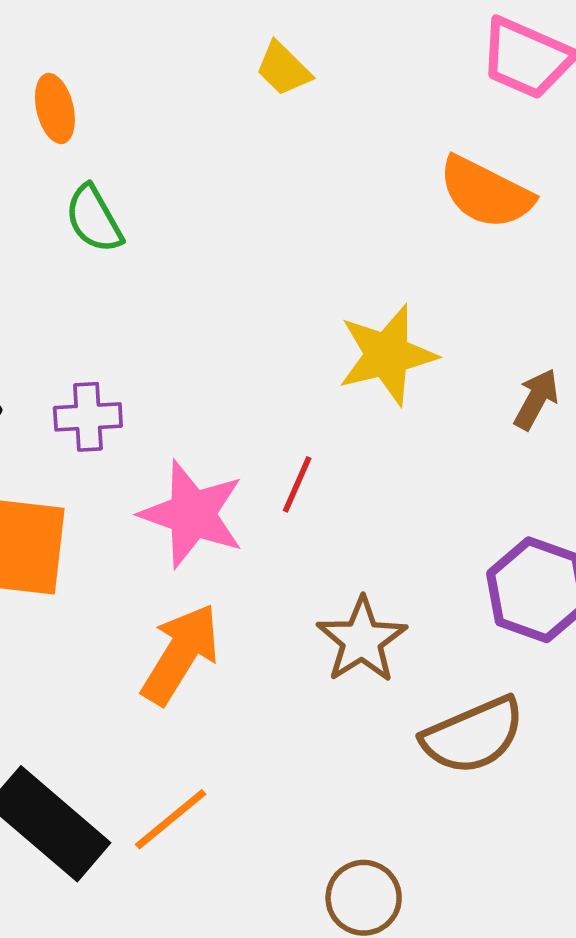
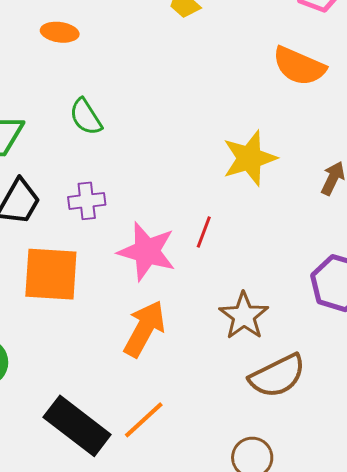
orange ellipse: (55, 108) -> (60, 32), turned -66
green semicircle: (94, 219) -> (86, 117), moved
brown semicircle: (473, 735) -> (277, 376), moved

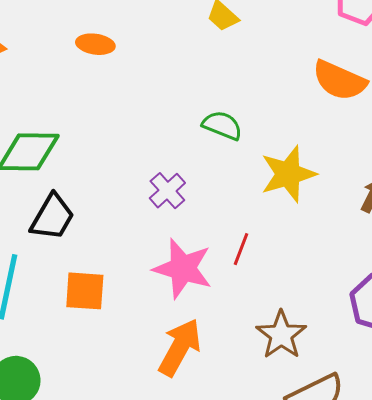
green semicircle: (86, 117) -> (222, 125), moved, turned 144
purple cross: (87, 201) -> (167, 191), moved, turned -36
orange square: (51, 274) -> (85, 291), size x0.7

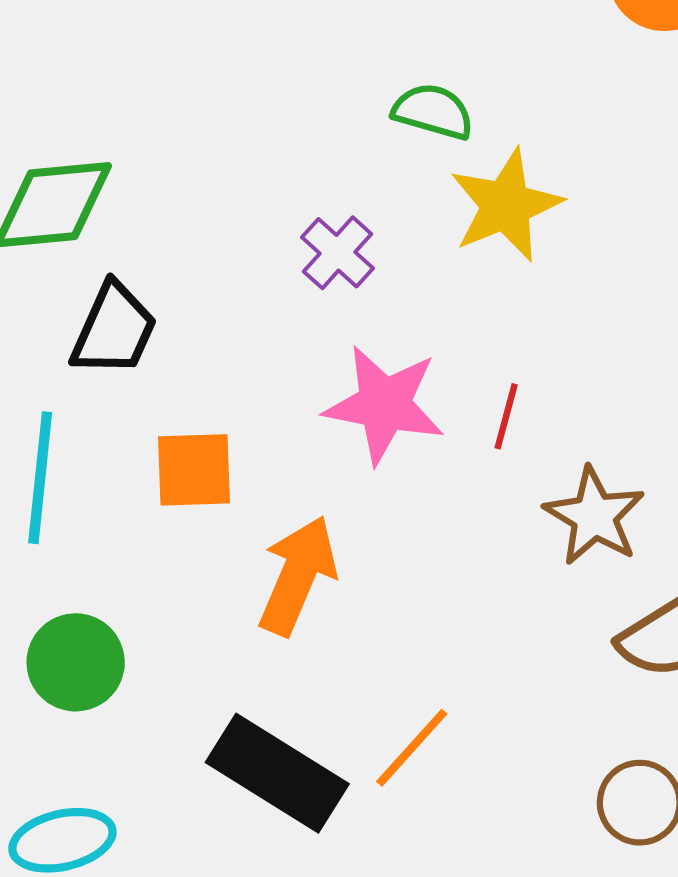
yellow star: (288, 174) -> (506, 205), moved
red line: (241, 249) -> (506, 416), moved
orange arrow: (180, 347) -> (298, 575), moved

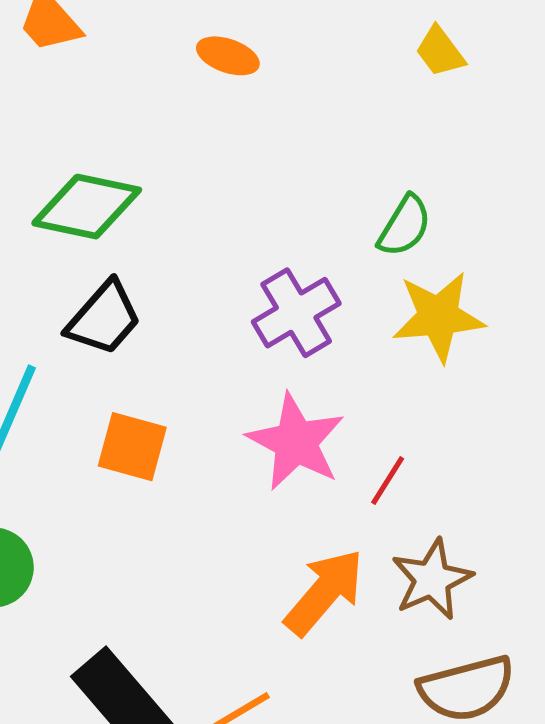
green semicircle: (433, 111) -> (405, 226), turned 88
purple cross: (338, 253) -> (296, 313), size x1.4
orange arrow: (298, 575) -> (324, 592), moved

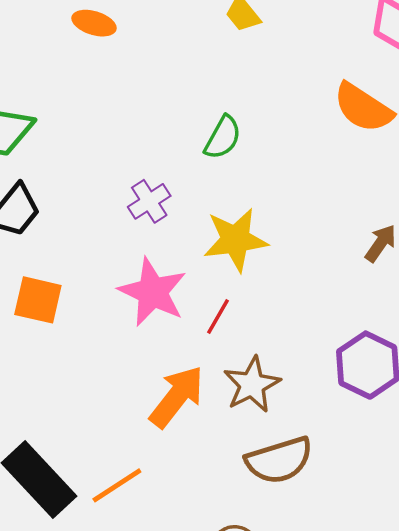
purple cross: (296, 313) -> (149, 201), size x0.7
yellow star: (438, 317) -> (235, 240), moved

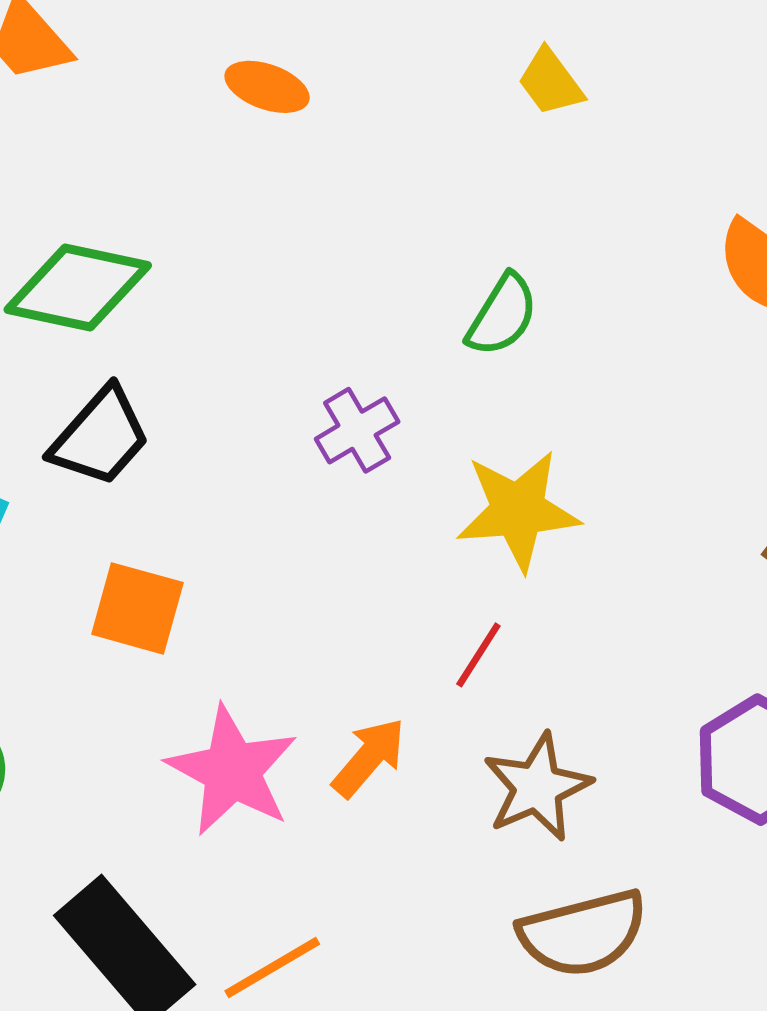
pink star: (153, 292) -> (232, 771), moved
orange arrow: (177, 397) -> (369, 757), moved, size x0.7

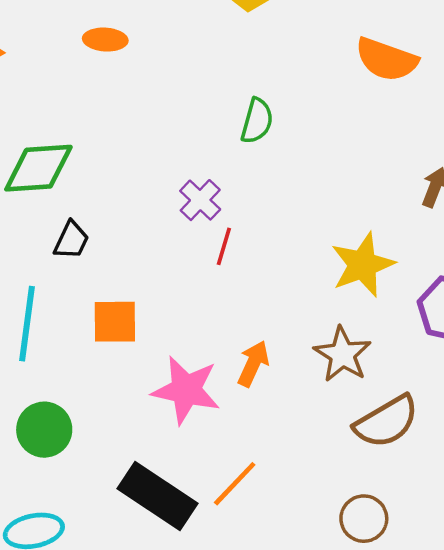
black trapezoid: (100, 437) -> (71, 240), size x0.7
yellow star: (518, 510) -> (363, 265), moved
red line: (478, 655) -> (224, 246), moved

